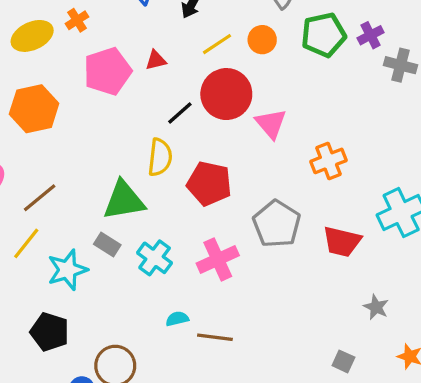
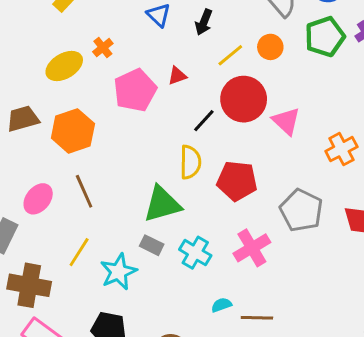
brown line: (40, 198) -> (84, 191), moved, turned -68

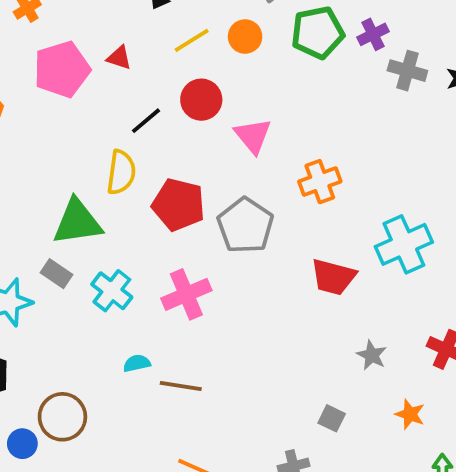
red triangle: (177, 76) -> (119, 58), turned 30
red circle: (244, 99) -> (201, 100), size x0.7
gray pentagon: (301, 210) -> (245, 226), moved

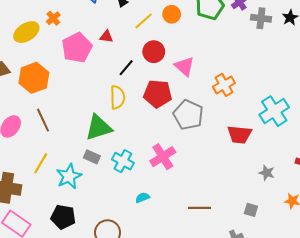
red pentagon: (179, 205) -> (158, 94), moved
brown line: (181, 386) -> (199, 208), moved

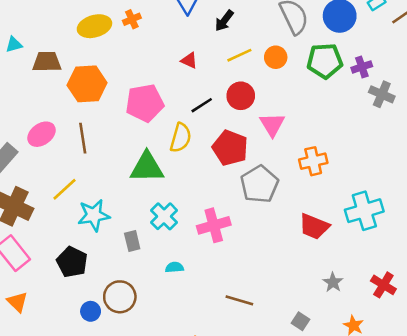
pink pentagon: (77, 48) -> (145, 103), moved
gray rectangle: (92, 157) -> (132, 241), moved, turned 35

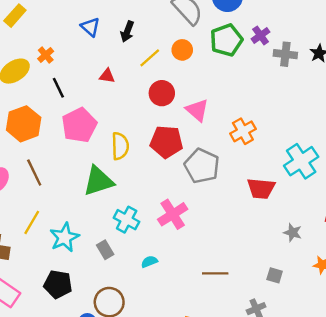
black line: (202, 105) -> (58, 88), moved, turned -66

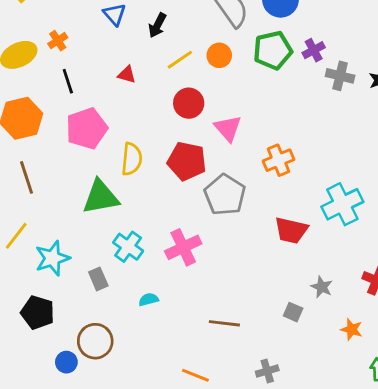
gray square: (275, 275) -> (293, 312), moved

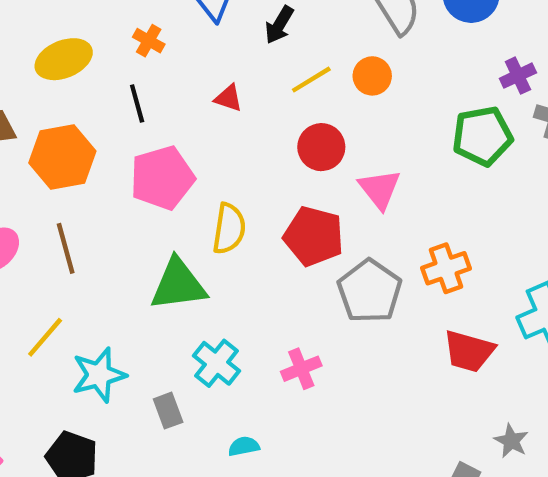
orange cross: (58, 41) -> (149, 41), moved, turned -30
green pentagon: (273, 50) -> (482, 136), moved
orange cross: (278, 160) -> (446, 268), moved
pink cross: (183, 247) -> (301, 369), size x0.7

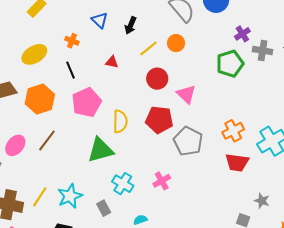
brown line: (66, 248) -> (47, 141), turned 60
orange cross: (446, 268) -> (233, 131), moved
yellow line: (45, 337) -> (40, 197), moved

